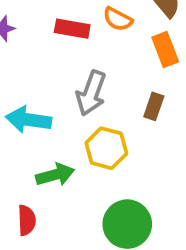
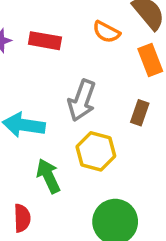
red rectangle: (72, 29) -> (45, 41), moved
green arrow: (55, 175) -> (48, 176), turned -100

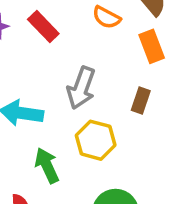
red rectangle: (45, 41) -> (43, 26), turned 36

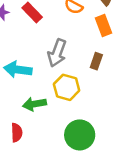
green arrow: (47, 165) -> (34, 104), turned -75

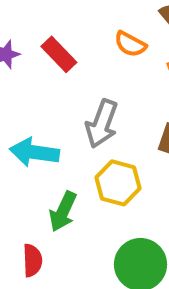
green arrow: (34, 104) -> (63, 211), turned -55

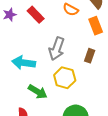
green arrow: (63, 211) -> (38, 92), turned -84

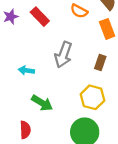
cyan arrow: (24, 63) -> (26, 70), size x0.6
yellow hexagon: (65, 78) -> (92, 97), moved

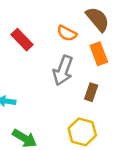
gray arrow: (63, 55) -> (63, 70), moved

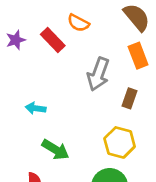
orange semicircle: (67, 33) -> (78, 23), moved

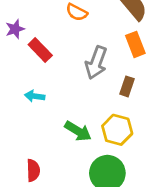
red rectangle: (53, 40) -> (40, 50), moved
green arrow: (56, 150) -> (78, 131), moved

